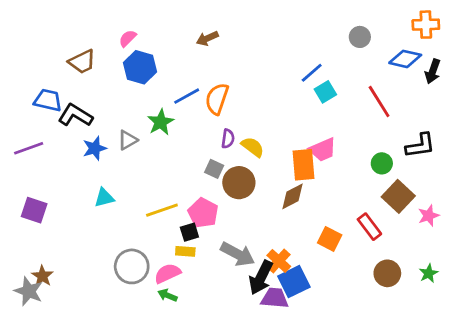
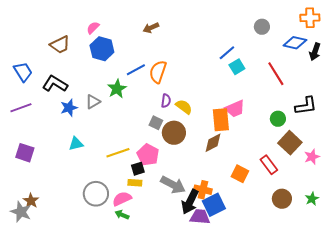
blue trapezoid: (48, 100) -> (23, 72), moved, turned 45
orange cross: (279, 261) -> (203, 190), turned -30

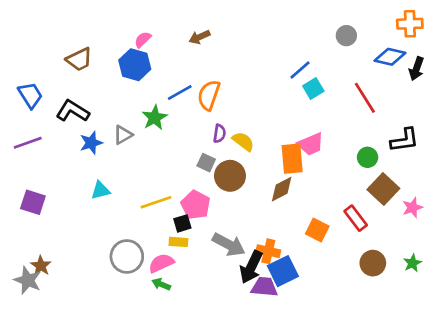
pink semicircle: (93, 28) -> (143, 40), moved

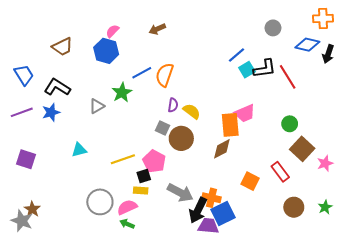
black L-shape: (405, 140) -> (265, 69), moved
blue star: (91, 143) -> (51, 112), moved

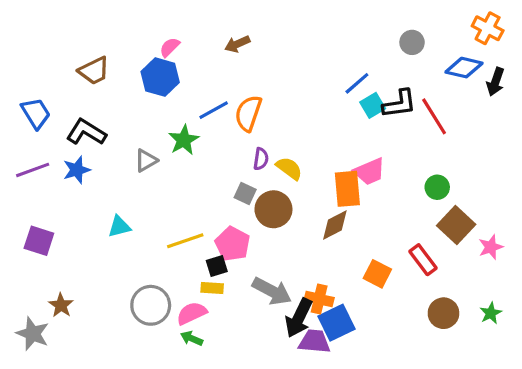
orange cross: (323, 19) -> (488, 28), turned 30
brown star: (32, 209) -> (61, 305), moved

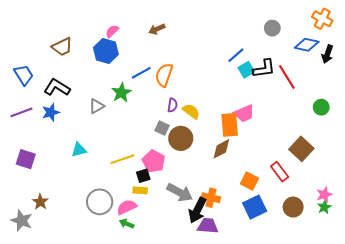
green circle: (437, 187) -> (321, 107), moved
pink star: (491, 247) -> (324, 195), moved
blue square: (336, 323) -> (255, 207), moved

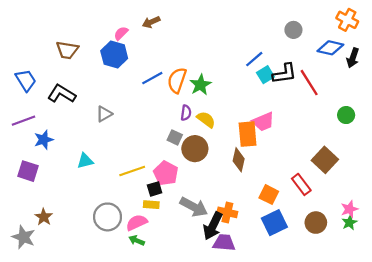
brown arrow: (157, 29) -> (151, 22), moved
brown trapezoid: (62, 47) -> (67, 50), turned 35
green star: (121, 93) -> (200, 85), moved
blue star: (51, 112) -> (44, 140), moved
brown diamond: (221, 149) -> (239, 160), turned -50

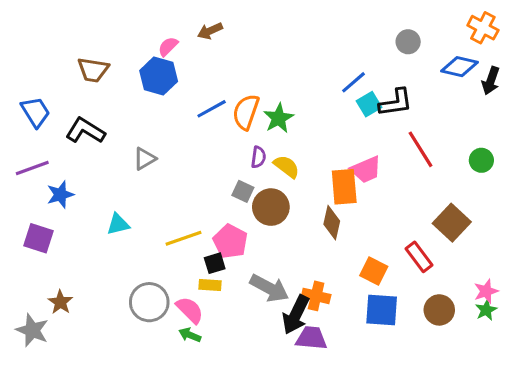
red line: (309, 83) -> (421, 149), moved
pink semicircle: (137, 223) -> (190, 310), turned 70
blue square: (274, 223) -> (382, 310), turned 30

